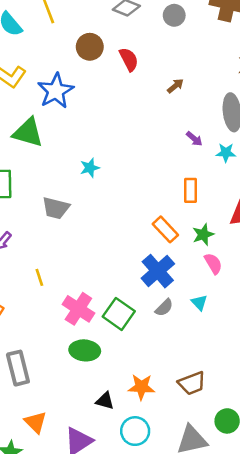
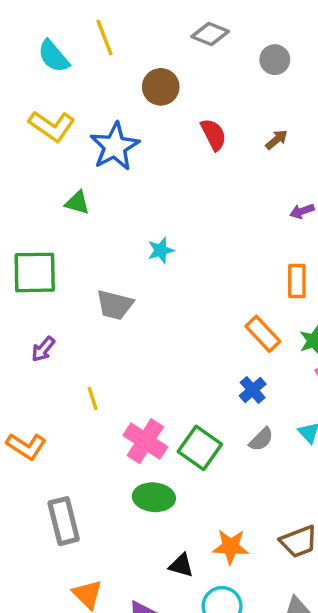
gray circle: (174, 15) -> (275, 60), moved
red semicircle: (129, 59) -> (214, 135), moved
green triangle: (28, 132) -> (77, 203), size x0.6
purple arrow: (194, 139) -> (302, 211), turned 120
blue cross: (158, 271) -> (253, 390), size x0.6

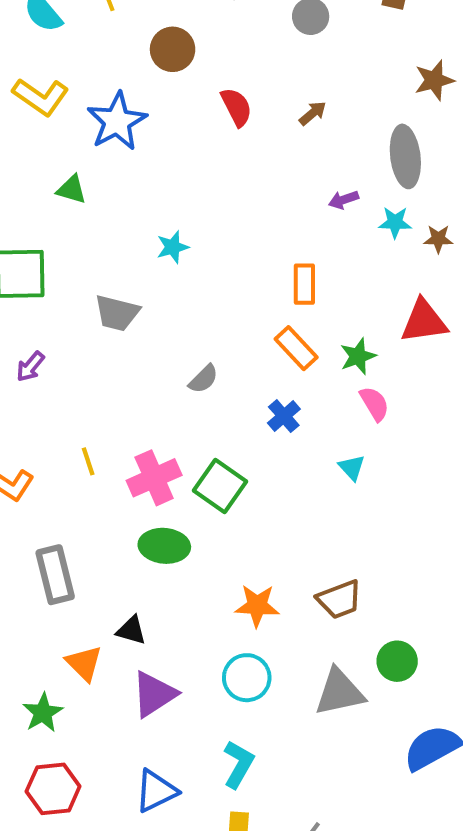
orange rectangle: (297, 281) -> (304, 284), moved
yellow line: (93, 398) -> (88, 461), moved
gray semicircle: (261, 439) -> (203, 379), moved
pink cross: (145, 441) -> (154, 478), turned 33
black triangle: (181, 565) -> (131, 630), moved

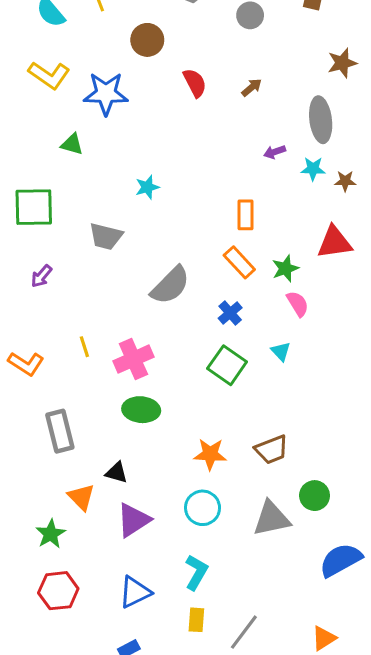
blue star: (117, 121) -> (106, 94), turned 30
gray semicircle: (203, 379) -> (170, 285), size x1.8
green square: (220, 486) -> (227, 365), moved

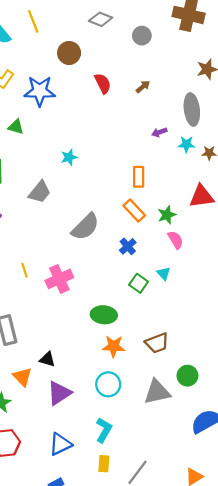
gray trapezoid: (106, 236) -> (40, 192), turned -65
green square: (227, 365) -> (139, 283), moved, size x0.7
green ellipse: (141, 410) -> (104, 315), moved

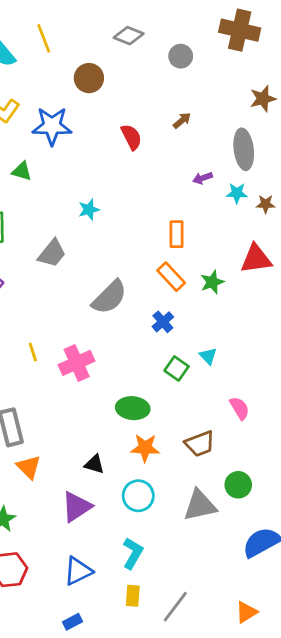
red semicircle: (103, 83) -> (131, 137), moved
pink semicircle: (176, 240) -> (240, 408), moved
black triangle: (47, 359) -> (94, 464), moved
orange triangle: (22, 377) -> (29, 467), moved

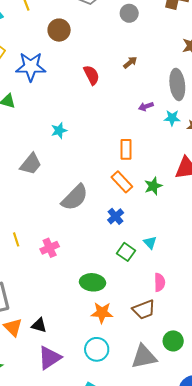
pink cross: (77, 363) -> (50, 248), size x0.7
pink semicircle: (240, 408) -> (160, 282), moved, turned 30
black triangle: (94, 464) -> (39, 325), moved

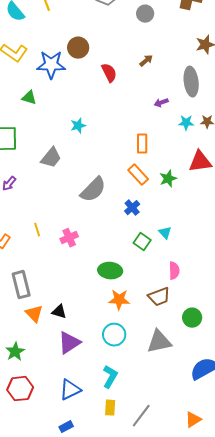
brown circle: (59, 30) -> (78, 48), moved
cyan star: (172, 118) -> (186, 123), moved
green circle: (173, 341) -> (192, 318), moved

